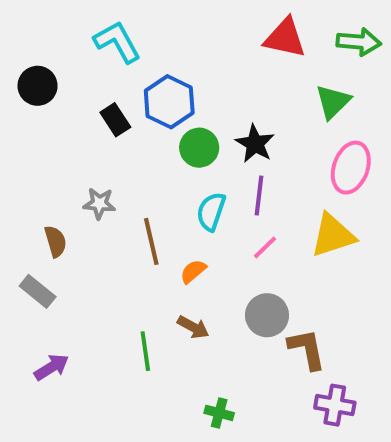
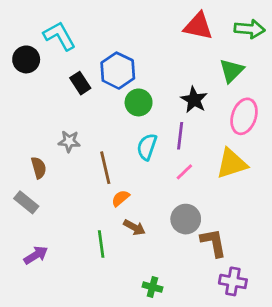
cyan L-shape: (117, 42) -> (59, 36), moved
black star: (255, 144) -> (194, 100), moved
orange semicircle: (193, 271) -> (120, 198), moved

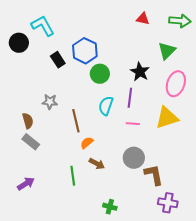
red triangle: (198, 26) -> (143, 19), size x0.6
pink line: (184, 172) -> (133, 124), turned 48
gray rectangle: (26, 202) -> (31, 142), moved

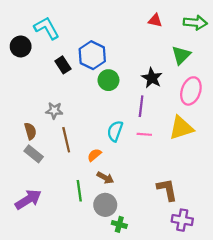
cyan semicircle: (106, 106) -> (115, 131), moved
brown line: (76, 121) -> (66, 140), moved
gray circle: (134, 158) -> (105, 205), moved
purple arrow: (26, 184) -> (28, 199), size x1.4

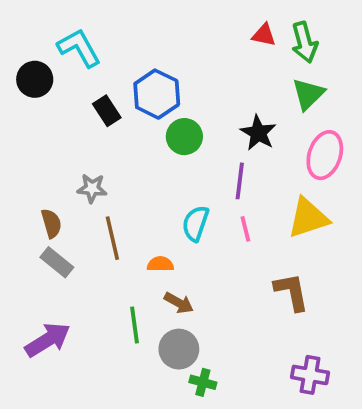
green arrow: (195, 23) -> (304, 42), moved, turned 70
pink line: (144, 134) -> (245, 229), turned 72
orange semicircle: (94, 155) -> (160, 264), turned 40
brown L-shape: (167, 190) -> (292, 292), moved

